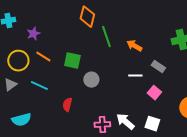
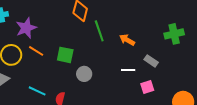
purple star: (33, 34) -> (26, 28), size x1.5
cyan line: (39, 86) -> (37, 91), moved
pink square: (154, 93) -> (147, 87), turned 32

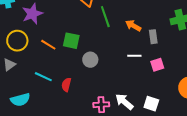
orange line: (36, 51) -> (48, 45), moved
gray rectangle: (151, 61) -> (153, 37), moved, turned 48
pink square: (147, 87) -> (157, 65), moved

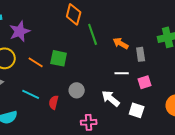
gray circle: (90, 60) -> (77, 90), moved
white arrow: (124, 102) -> (111, 98), moved
white square: (151, 104) -> (137, 110), moved

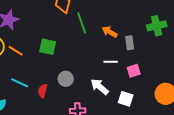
orange line: (36, 62) -> (16, 51), moved

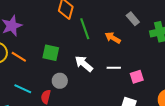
gray rectangle: (130, 43) -> (133, 19), moved, turned -32
gray circle: (66, 79) -> (60, 81), moved
white arrow: (100, 87) -> (84, 64), moved

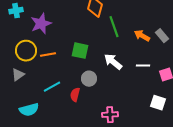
gray rectangle: (133, 19) -> (162, 36), moved
orange line: (19, 57) -> (48, 55), turned -42
cyan line: (23, 89) -> (52, 87), turned -54

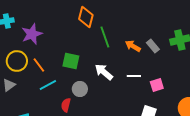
orange line: (48, 55) -> (39, 65), turned 63
cyan line: (52, 87) -> (48, 85), moved

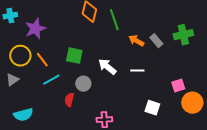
green line: (105, 37) -> (114, 20), moved
pink square: (157, 85) -> (178, 86), moved

